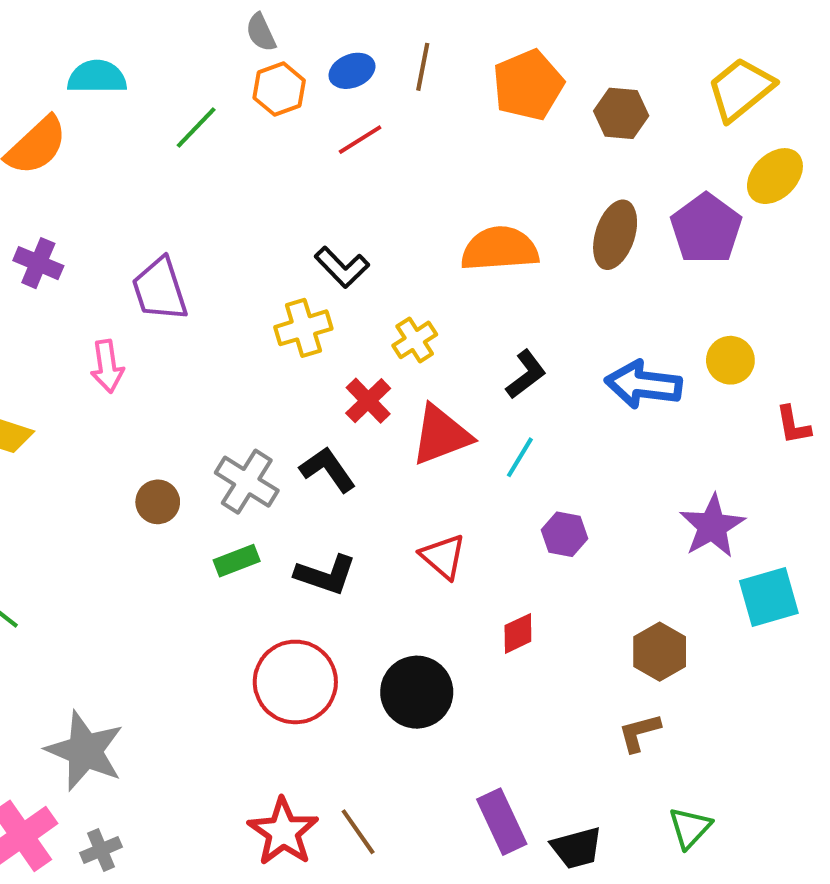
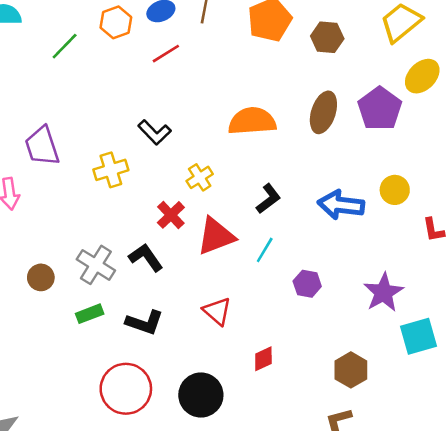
yellow cross: (303, 328) -> (111, 170), moved
purple hexagon: (564, 534) -> (307, 284), moved

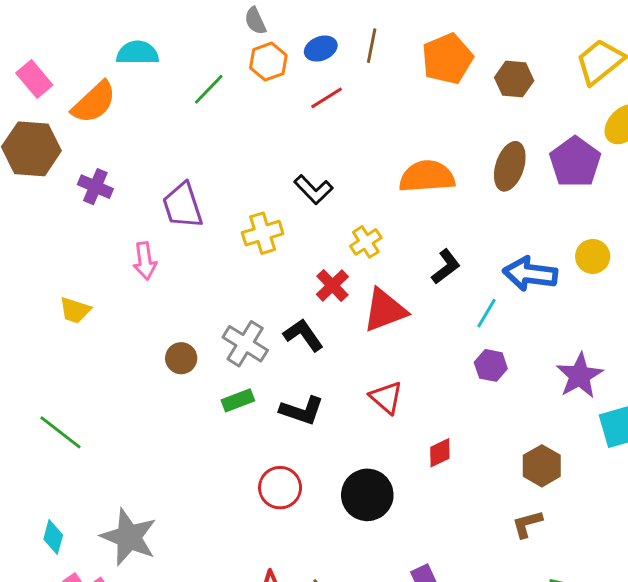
cyan line: (265, 250) -> (487, 313), moved
red circle: (126, 389) -> (280, 488), size x0.7

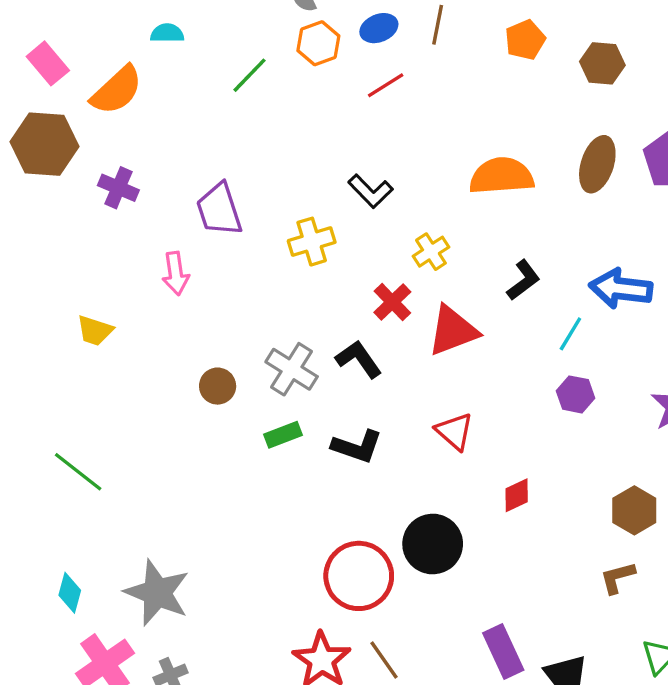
cyan semicircle: (138, 53) -> (167, 33), size x0.7
orange pentagon: (447, 59) -> (525, 40), size x0.7
red circle: (280, 488) -> (359, 576), moved, size x1.4

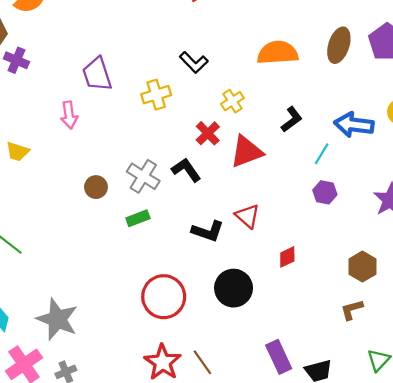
purple cross: (118, 188) -> (16, 60), moved
black L-shape: (357, 447) -> (208, 231), moved
red circle: (359, 576) -> (164, 297), moved

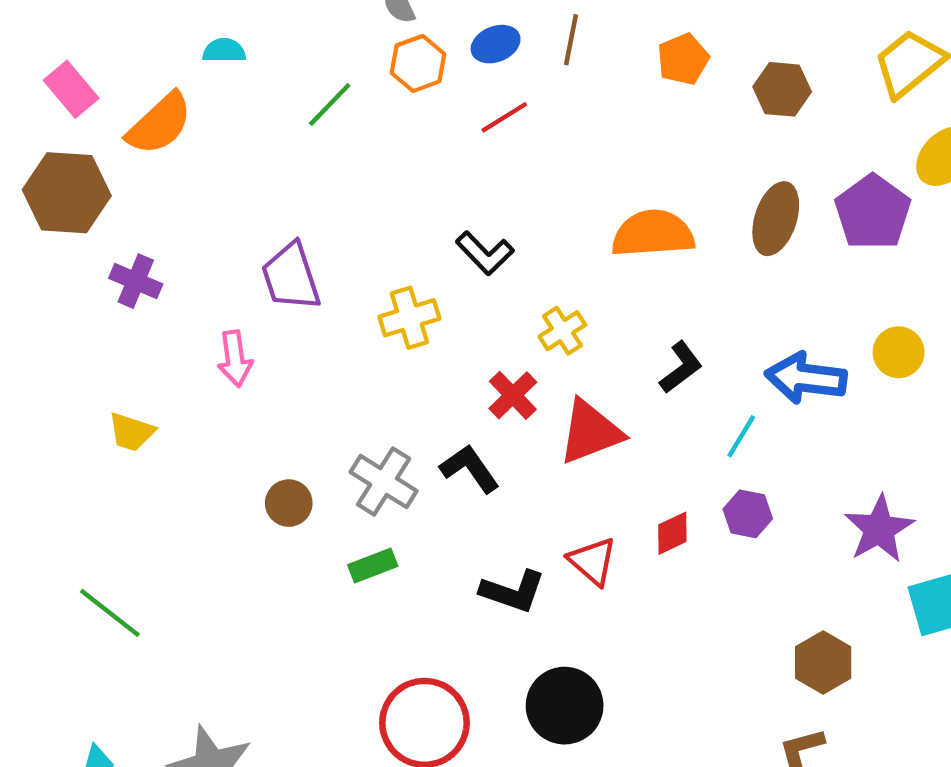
purple cross: (16, 60) -> (136, 281), moved
red diamond: (287, 257) -> (672, 533), moved

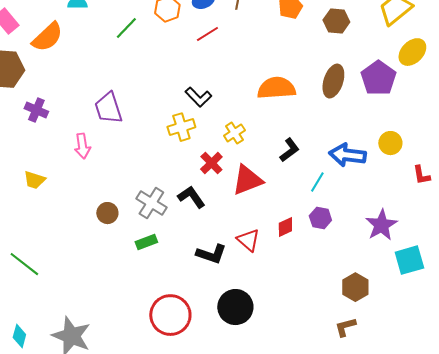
yellow cross: (409, 318) -> (181, 127), moved

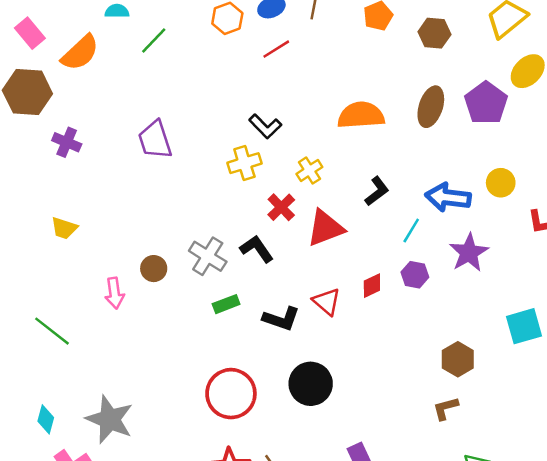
green line: (126, 28) -> (154, 40), moved
pink arrow: (82, 146) -> (114, 293), moved
purple star: (381, 225) -> (469, 253), moved
green rectangle: (146, 242) -> (226, 304), moved

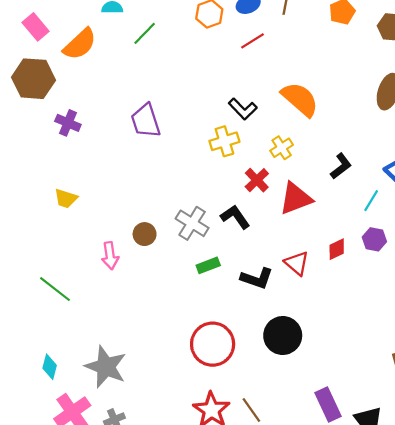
orange semicircle: (361, 115) -> (300, 99), moved, turned 45

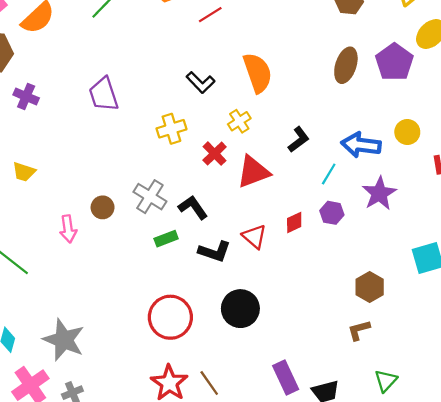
orange semicircle: (300, 99) -> (258, 73), turned 30
yellow cross: (224, 141) -> (171, 129), moved
black L-shape: (235, 217) -> (193, 207), moved

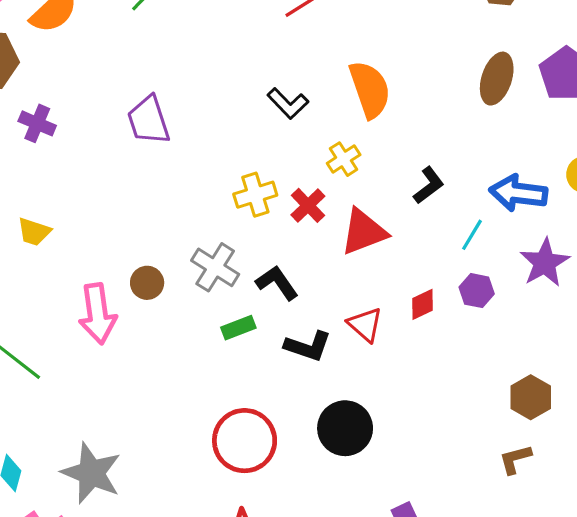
yellow cross: (171, 129) -> (255, 195), moved
pink arrow: (68, 229) -> (98, 314), size x1.5

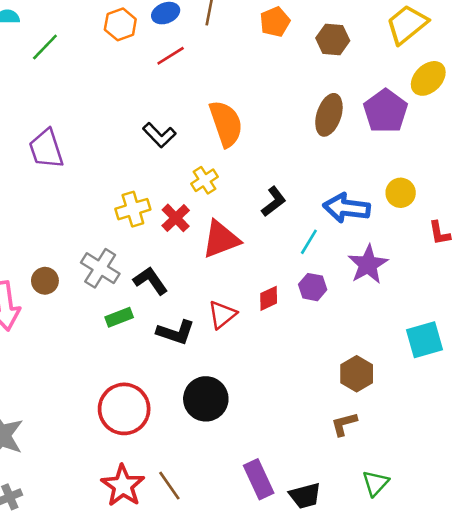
red triangle: (365, 325) -> (222, 315), turned 40

